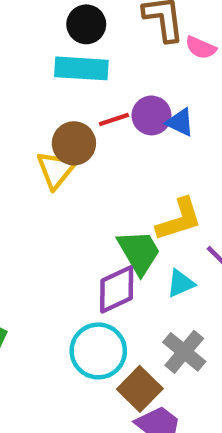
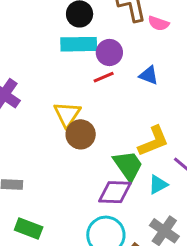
purple circle: (151, 115) -> (109, 52), moved
brown circle: (74, 143) -> (81, 134), moved
purple diamond: (117, 289) -> (115, 192), turned 32

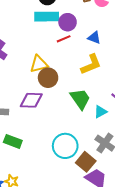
yellow triangle: (67, 114) -> (39, 64), turned 42
yellow L-shape: (153, 141) -> (91, 64), moved
purple diamond: (115, 192) -> (31, 100), moved

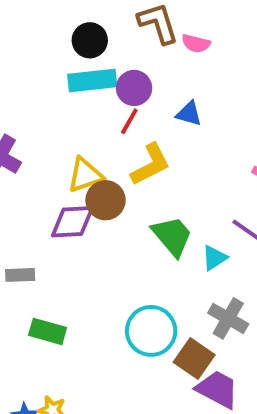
red line: (64, 39) -> (129, 121), turned -32
yellow L-shape: (91, 64) -> (150, 164), moved
purple diamond: (31, 100) -> (72, 222), moved

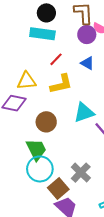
purple circle: (134, 88) -> (87, 35), moved
brown circle: (106, 200) -> (46, 122), moved
green trapezoid: (172, 236) -> (36, 150), moved
cyan triangle: (214, 258) -> (84, 113), moved, size x1.5

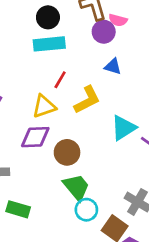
red line: (56, 59) -> (60, 80), moved
brown circle: (46, 122) -> (67, 152), moved
cyan circle: (40, 169) -> (86, 210), size x0.7

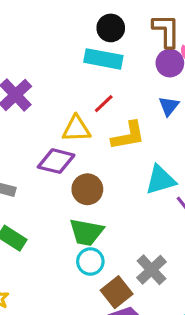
blue triangle: (113, 66) -> (169, 106), turned 36
green trapezoid: (76, 187) -> (86, 232), turned 124

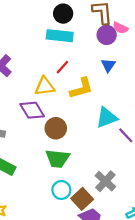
purple diamond: (56, 161) -> (32, 110), turned 50
cyan circle: (90, 261) -> (61, 190), moved

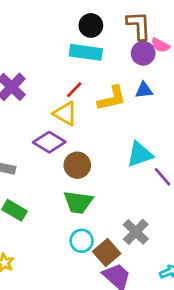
blue triangle: (108, 65) -> (144, 90), turned 48
red line: (62, 67) -> (74, 90), moved
yellow triangle: (45, 86) -> (65, 114), turned 35
yellow L-shape: (81, 88) -> (112, 98), moved
purple diamond: (32, 110) -> (49, 142), turned -30

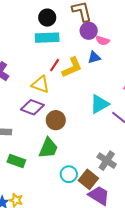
pink semicircle: (160, 45) -> (103, 41), moved
red line: (74, 90) -> (55, 65), moved
green trapezoid: (78, 202) -> (48, 148), moved, turned -65

